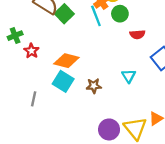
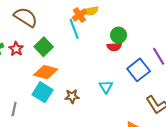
green square: (64, 14) -> (44, 47), moved
green circle: (120, 14) -> (119, 35), moved
red star: (31, 51) -> (16, 49), moved

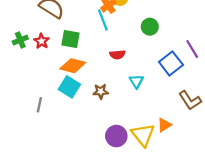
green square: (44, 47) -> (71, 39), turned -36
red semicircle: (114, 47) -> (117, 55), moved

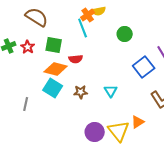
red semicircle: (117, 55) -> (76, 59), moved
cyan triangle: (136, 81) -> (111, 91), moved

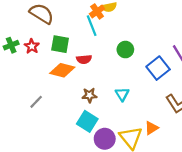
green circle: (125, 34) -> (125, 50), moved
cyan square: (53, 88) -> (87, 121), moved
gray line: (26, 104) -> (36, 102), moved, turned 32

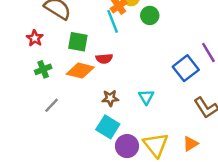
green cross: (11, 45) -> (43, 69), moved
red star: (32, 46) -> (35, 38), moved
green circle: (125, 50) -> (150, 15), moved
orange triangle: (151, 128) -> (190, 144), moved

